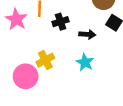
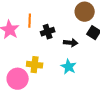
yellow cross: (45, 60) -> (35, 65), turned 35

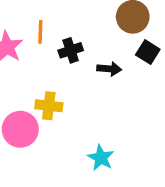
cyan star: (69, 67) -> (101, 158), moved

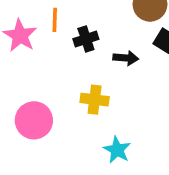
yellow cross: (49, 106) -> (95, 100), moved

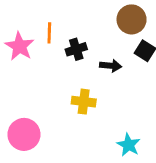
pink circle: (34, 120) -> (24, 134), moved
cyan star: (117, 150) -> (129, 145), moved

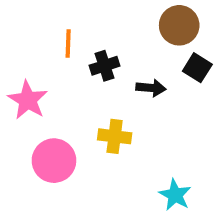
pink star: (20, 46) -> (28, 100), moved
pink circle: (24, 134) -> (54, 161), moved

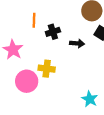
yellow cross: (115, 136) -> (47, 69), moved

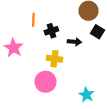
yellow cross: (47, 69) -> (54, 59), moved
pink circle: (27, 81) -> (45, 82), moved

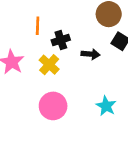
yellow cross: (54, 59) -> (49, 65), moved, turned 35
cyan star: (86, 95) -> (106, 106), moved

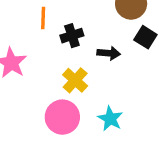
yellow cross: (49, 65) -> (75, 80), moved
cyan star: (106, 106) -> (110, 119), moved

